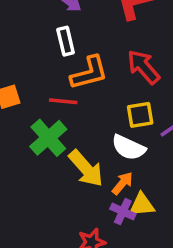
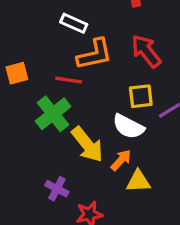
white rectangle: (66, 41) -> (74, 23), turned -55
purple cross: (123, 212) -> (57, 189), moved

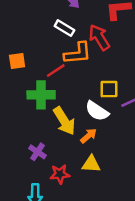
red arrow: (146, 51) -> (99, 37), moved
red line: (69, 80) -> (56, 71), turned -48
green cross: (53, 114) -> (41, 95), turned 32
yellow triangle: (138, 181) -> (91, 164), moved

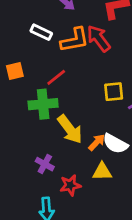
white rectangle: (64, 28) -> (41, 32), moved
orange L-shape: (78, 53) -> (75, 40), moved
white semicircle: (97, 111) -> (115, 144), moved

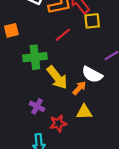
red line: (56, 77) -> (63, 35), moved
yellow square: (114, 92) -> (92, 21), moved
white semicircle: (115, 144) -> (92, 75), moved

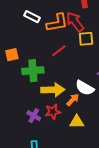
orange square: (11, 30) -> (12, 55), moved
yellow arrow: (57, 77) -> (53, 90), turned -55
red star: (58, 123) -> (53, 112), moved

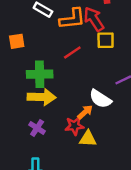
orange square: (12, 55) -> (17, 41), moved
yellow arrow: (53, 90) -> (42, 97), moved
red star: (53, 112) -> (74, 126), moved

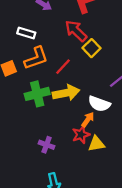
orange L-shape: (72, 19) -> (36, 58), moved
yellow square: (106, 40) -> (91, 48), turned -30
yellow arrow: (42, 97) -> (66, 93), moved

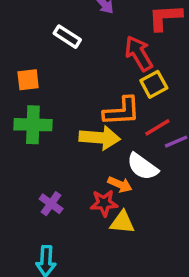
orange L-shape: (36, 58) -> (122, 111), moved
red line: (63, 67) -> (157, 127), moved
green cross: (37, 94) -> (33, 125), moved
orange arrow: (88, 120) -> (120, 184), turned 63

